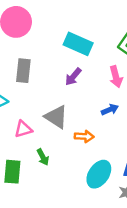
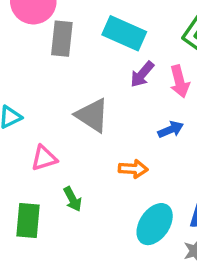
gray rectangle: (23, 71) -> (62, 39), moved
purple arrow: (73, 77) -> (142, 74), moved
gray triangle: (56, 117) -> (92, 115), moved

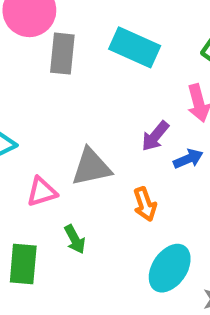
purple arrow: (142, 74) -> (155, 136), moved
gray triangle: (92, 115) -> (91, 167), moved, turned -45
orange arrow: (133, 169) -> (145, 204), turned 68

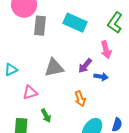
blue arrow: (188, 159) -> (101, 77), turned 32
gray triangle: (91, 167) -> (54, 68), moved

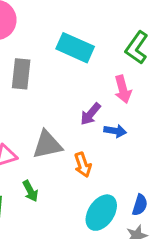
gray rectangle: (40, 26) -> (21, 74), moved
gray triangle: (54, 68) -> (47, 145), moved

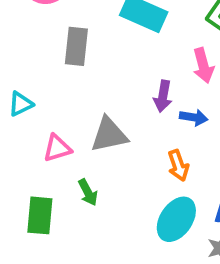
purple arrow: (90, 114) -> (163, 96), turned -30
orange arrow: (83, 165) -> (178, 165), moved

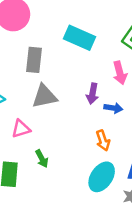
gray triangle: (109, 135) -> (44, 96), moved

